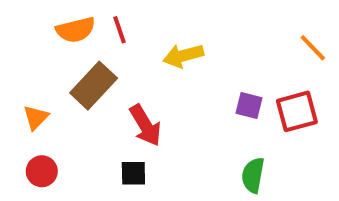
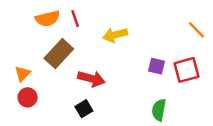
red arrow: (145, 125) -> (91, 79), turned -44
red circle: (42, 171) -> (28, 97), moved
black square: (133, 173) -> (84, 109), turned -30

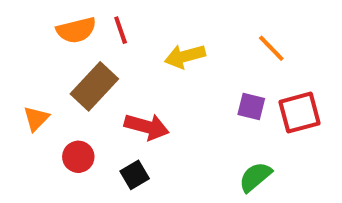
orange line: (196, 30) -> (271, 48), moved
red circle: (28, 97) -> (78, 157), moved
green semicircle: (159, 110) -> (255, 177), turned 40

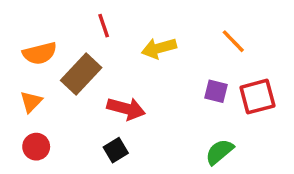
orange semicircle: (76, 30) -> (40, 53), moved
red circle: (78, 157) -> (36, 147), moved

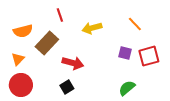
red circle: (36, 147) -> (21, 85), size x1.5

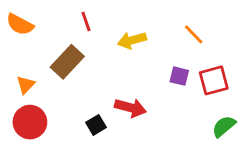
orange semicircle: (23, 31) -> (20, 24), moved, turned 42
red arrow: (73, 63) -> (130, 108), moved
green semicircle: (127, 88) -> (224, 126), moved

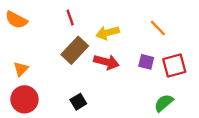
brown rectangle: (67, 62) -> (75, 50), moved
red arrow: (130, 108) -> (106, 62), moved
green semicircle: (224, 126) -> (164, 103), moved

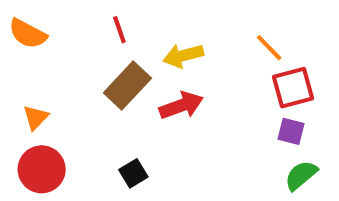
red arrow: (106, 62) -> (181, 105), turned -35
purple square: (146, 62) -> (291, 131), moved
red square: (174, 65) -> (293, 88), moved
green semicircle: (164, 103) -> (301, 175), moved

